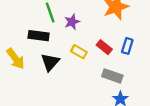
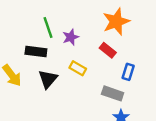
blue rectangle: (127, 46) -> (128, 72), moved
red rectangle: (104, 47) -> (108, 50), moved

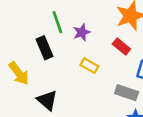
black rectangle: (36, 51) -> (45, 48), turned 60
black triangle: (48, 79) -> (47, 100), moved, turned -30

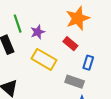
yellow rectangle: (89, 66) -> (44, 59), size x1.6

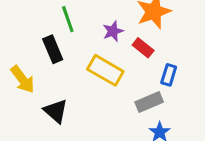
purple star: (38, 32) -> (113, 31), moved
gray rectangle: (75, 82) -> (149, 102), turned -42

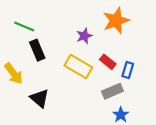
green line: (68, 19) -> (24, 26), moved, turned -48
red rectangle: (143, 48) -> (108, 62), moved

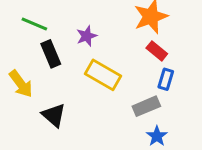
purple star: (84, 36) -> (87, 36), moved
red rectangle: (108, 62) -> (157, 51), moved

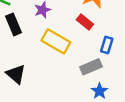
red rectangle: (157, 51) -> (85, 22), moved

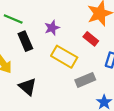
gray rectangle: (91, 67) -> (85, 80), moved

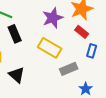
purple star: (52, 28) -> (53, 18), moved, size x1.5
red rectangle: (91, 39) -> (82, 32), moved

